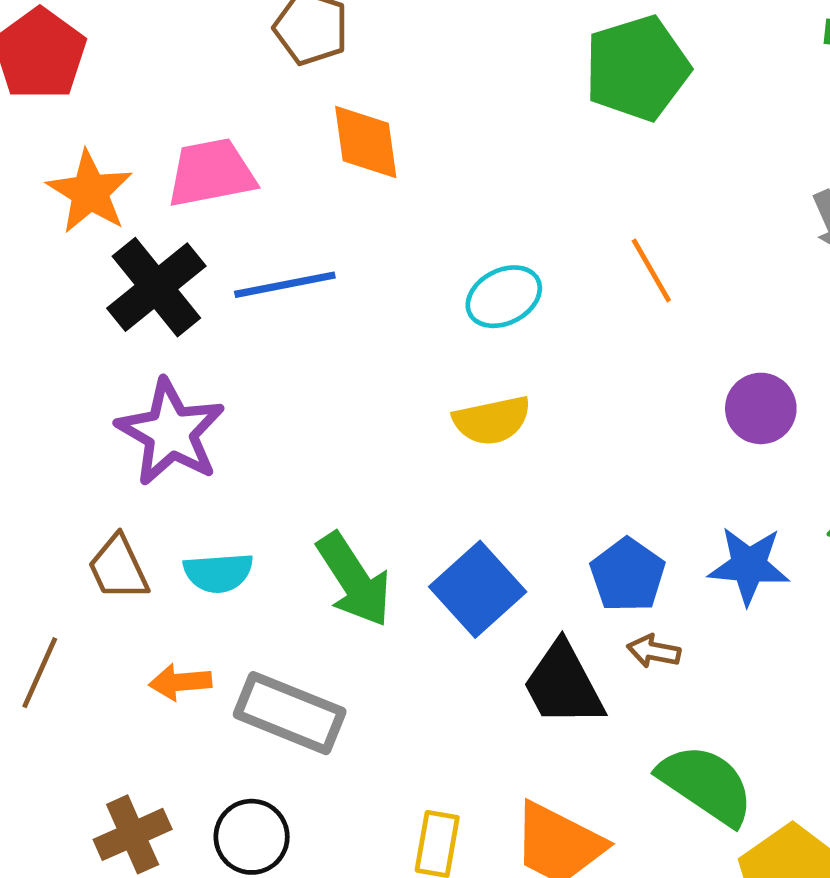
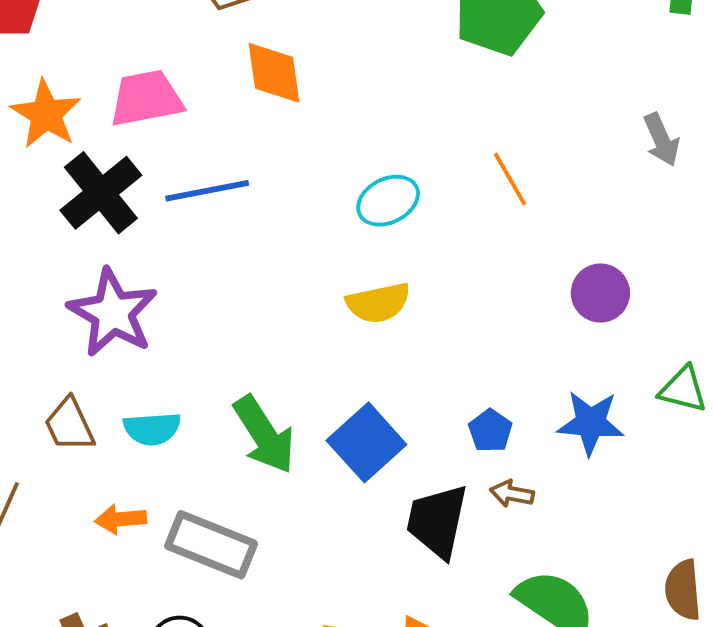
blue pentagon: (628, 575) -> (490, 431), size x0.7
black trapezoid: (563, 684) -> (437, 521), turned 40

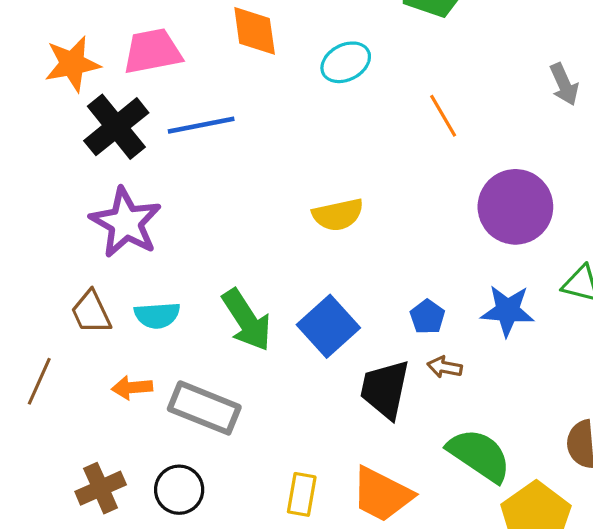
orange star: (46, 114) -> (72, 64), turned 30
cyan ellipse: (388, 201) -> (346, 62), moved
purple circle: (600, 293) -> (515, 207), size x1.6

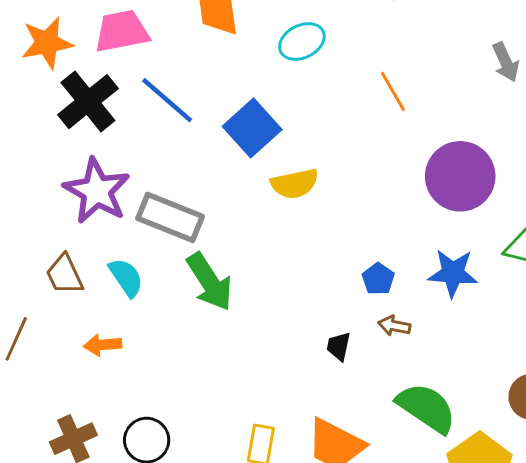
blue line: (201, 125) -> (167, 100), turned 52
cyan semicircle: (157, 315) -> (126, 277), turned -120
blue square: (328, 326) -> (252, 128), moved
black trapezoid: (385, 389) -> (339, 346), size x0.5
gray rectangle: (204, 408) -> (170, 217), moved

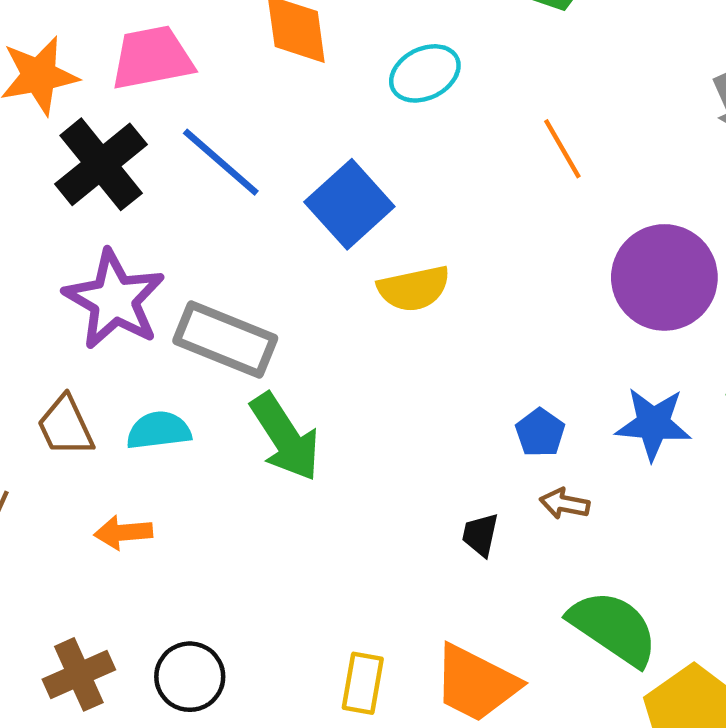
cyan semicircle: (126, 277) -> (159, 430), turned -63

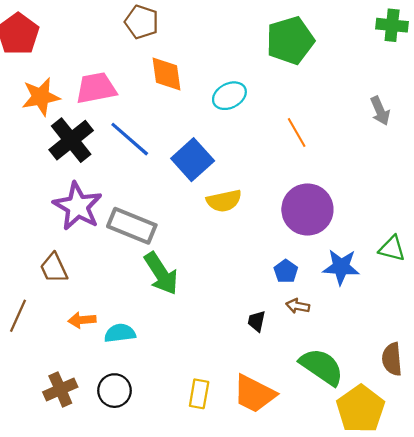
purple circle: (664, 277) -> (307, 210), moved
cyan semicircle: (159, 430) -> (120, 333), moved

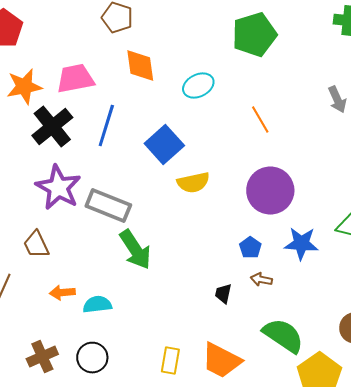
blue line: (130, 139) -> (106, 126), turned 66

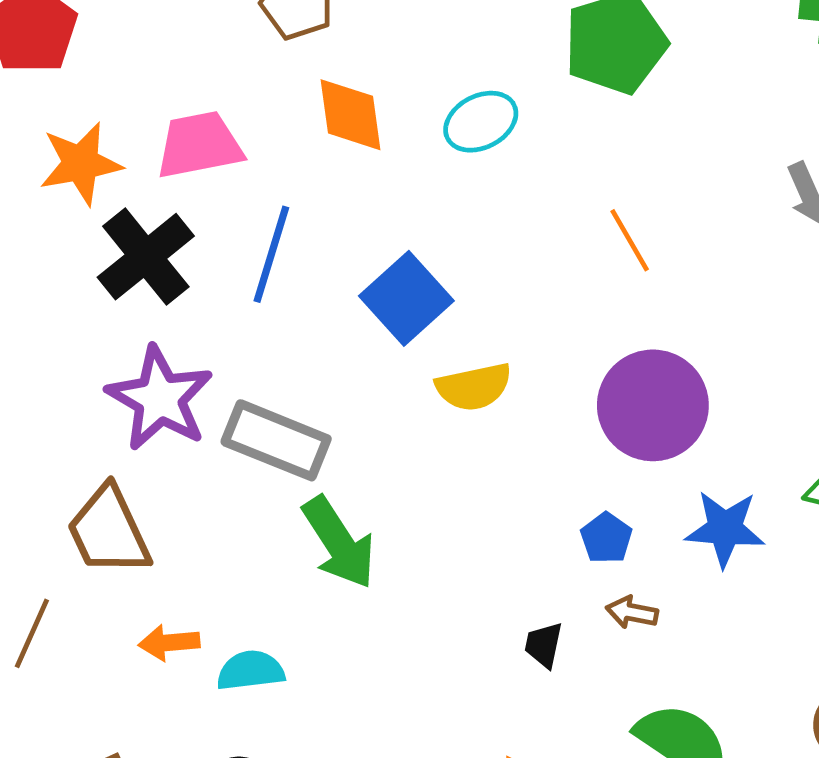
cyan ellipse: (198, 86) -> (481, 122), moved
brown trapezoid: (36, 244) -> (109, 531), size x1.4

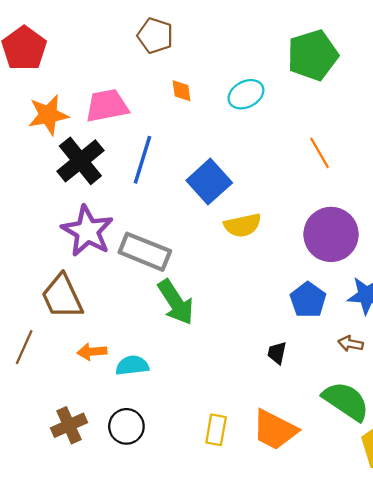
orange diamond: (351, 115) -> (182, 91), size x0.6
blue pentagon: (606, 538) -> (308, 300), size x1.4
brown arrow: (632, 612) -> (351, 344), moved

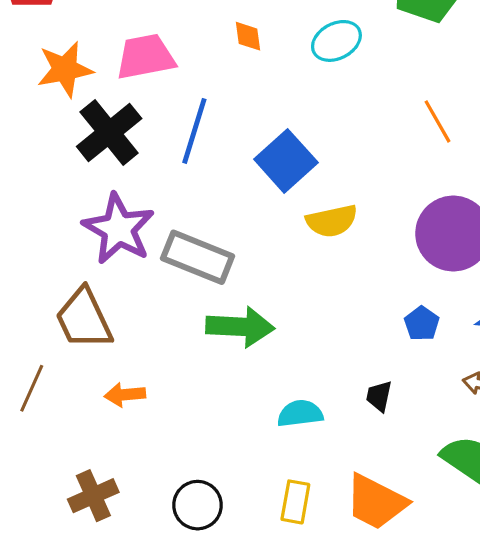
blue pentagon: (308, 300) -> (422, 324), size x0.7
green arrow: (176, 302) -> (240, 327), turned -54
cyan semicircle: (132, 365) -> (300, 414), moved
black circle: (126, 426) -> (198, 505), moved

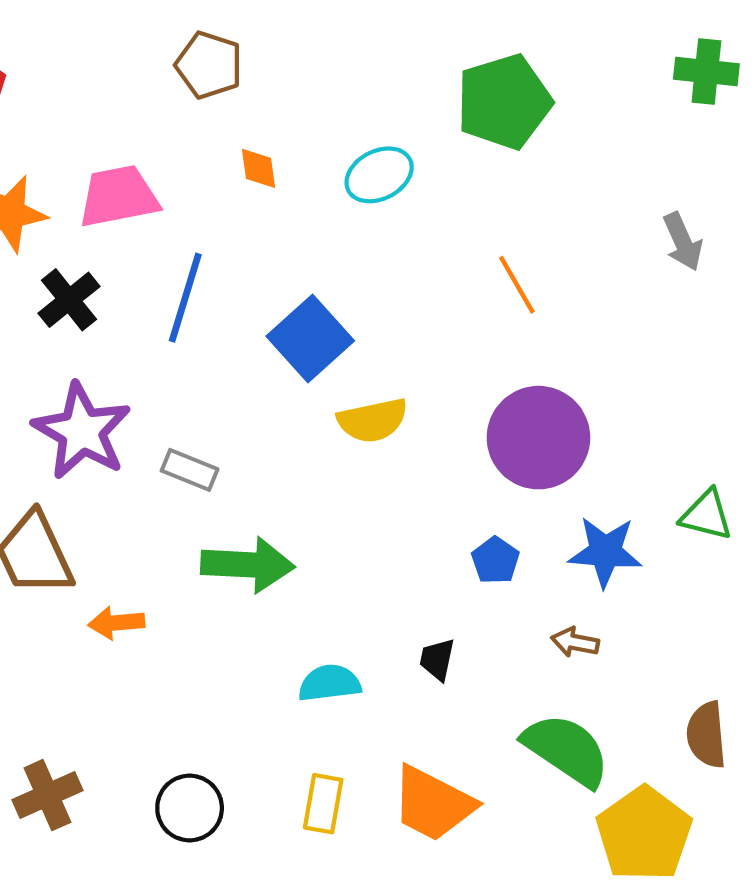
black cross: (109, 133) -> (69, 300), size x0.7
gray rectangle: (198, 257) -> (190, 470), size x0.6
orange arrow: (125, 395) -> (116, 623), moved

